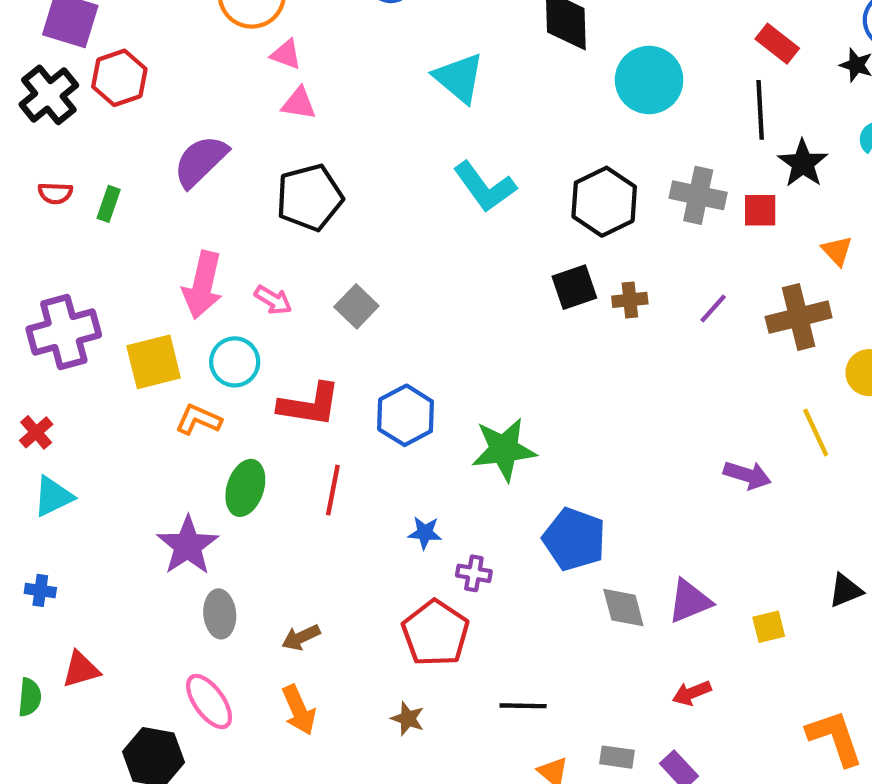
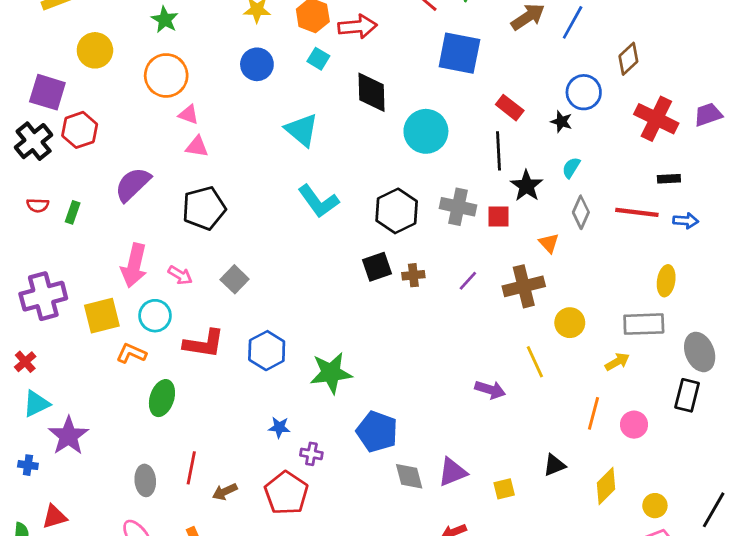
red line: (333, 490) -> (191, 468), moved
purple star: (188, 546) -> (68, 436), moved
brown arrow: (301, 637) -> (225, 492), moved

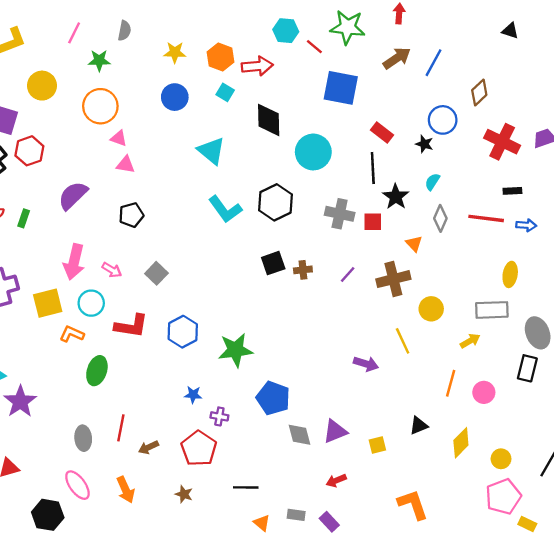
green star: (165, 20) -> (99, 60), turned -30
black pentagon: (204, 208) -> (131, 215), size x0.7
black hexagon: (397, 211) -> (276, 202), moved

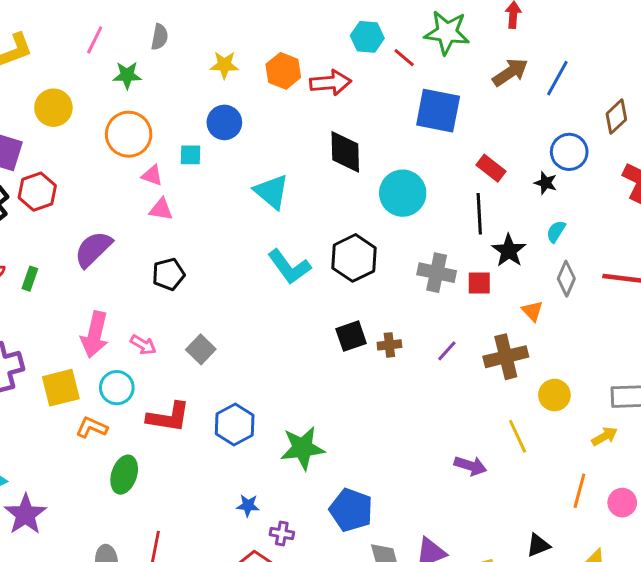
cyan square: (225, 92) -> (190, 155), moved, turned -30

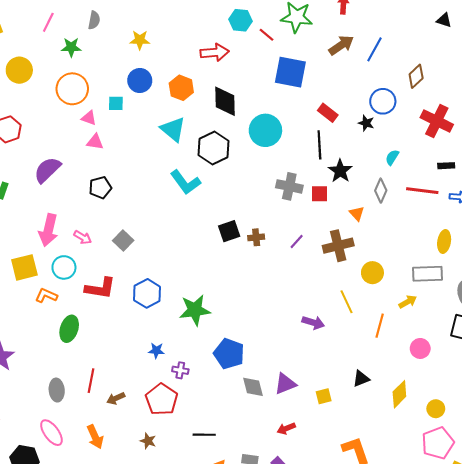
orange hexagon: (283, 71) -> (181, 88), moved
cyan semicircle: (556, 231) -> (392, 157), moved
black hexagon: (354, 258) -> (214, 148), moved
orange line: (579, 491) -> (380, 326), moved

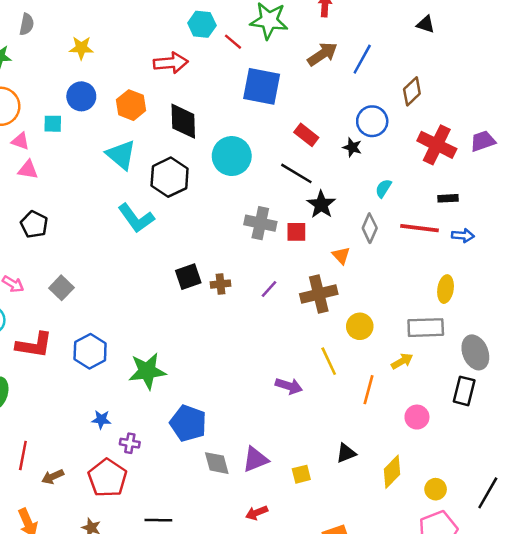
black triangle: (444, 20) -> (426, 24), moved
black line: (319, 145) -> (296, 173), turned -56
black pentagon: (100, 187) -> (34, 224), turned -30

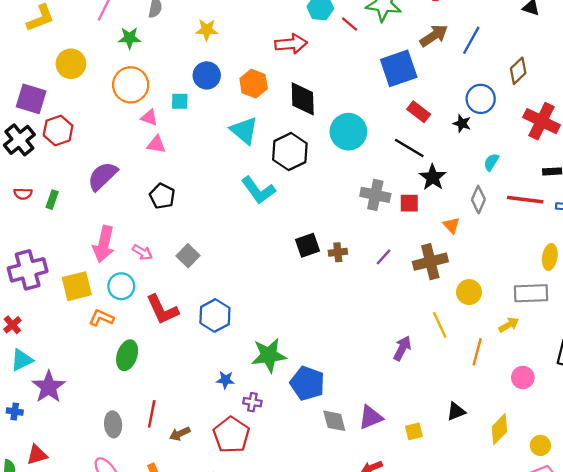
blue square: (262, 86) -> (399, 68), moved, turned -30
red L-shape: (34, 345) -> (162, 310), turned 56
green star: (147, 371) -> (269, 355), moved
purple arrow: (289, 386) -> (402, 348), turned -80

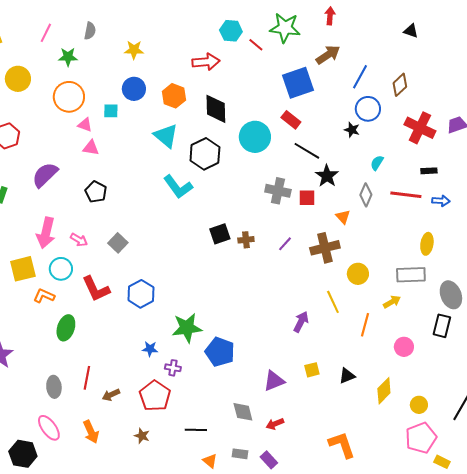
blue line: (471, 40) -> (360, 77), moved
red rectangle: (419, 112) -> (291, 120), moved
gray diamond: (334, 421) -> (243, 412), moved
yellow square: (414, 431) -> (312, 370), moved

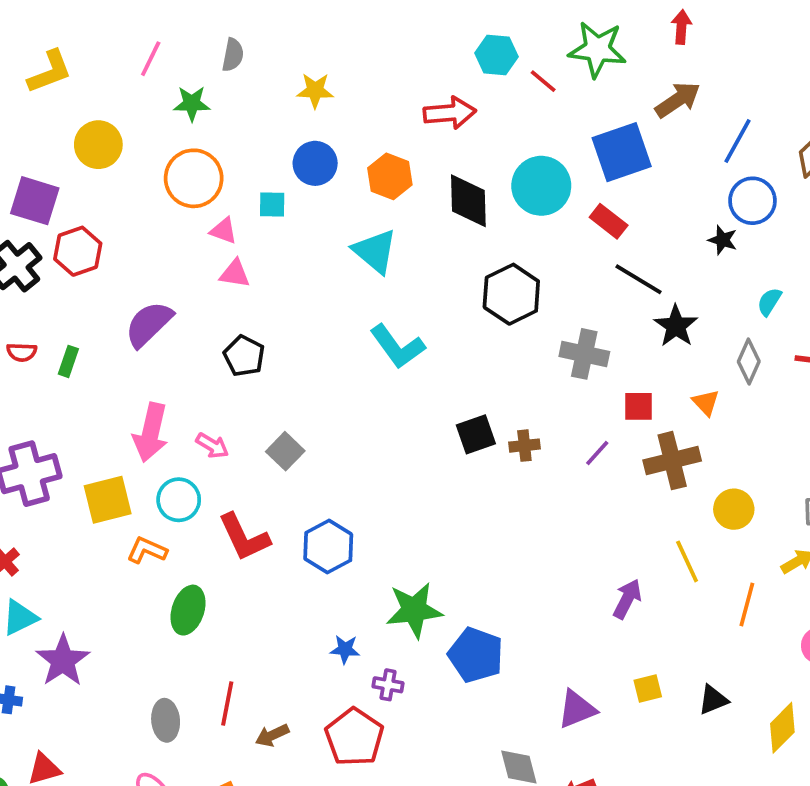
cyan circle: (255, 137) -> (541, 186), moved
black hexagon: (205, 154) -> (511, 294), moved
red square: (307, 198) -> (638, 406), moved

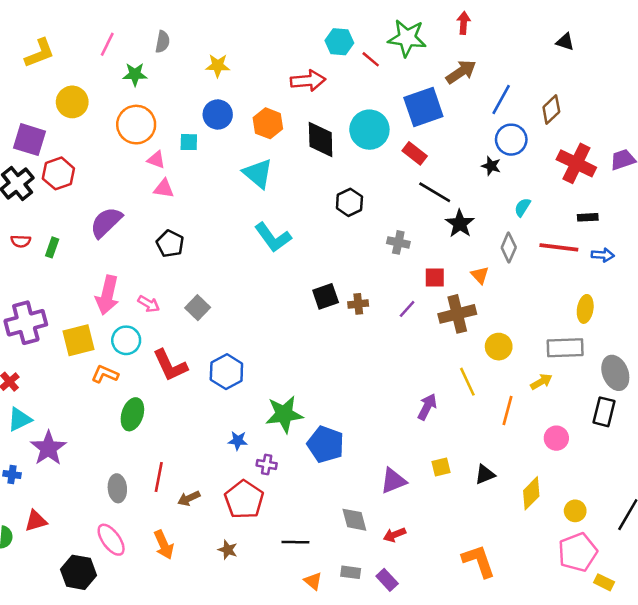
black hexagon: (511, 294) -> (349, 202), size x0.7
gray cross: (584, 354) -> (398, 242), size x0.7

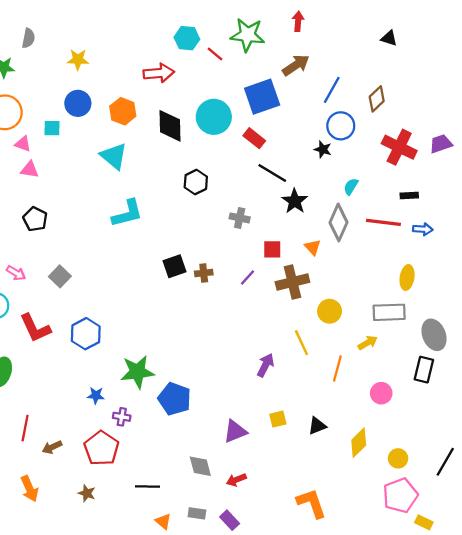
cyan L-shape: (273, 237) -> (127, 213), turned -68
gray diamond: (509, 247) -> (339, 222), size x1.4

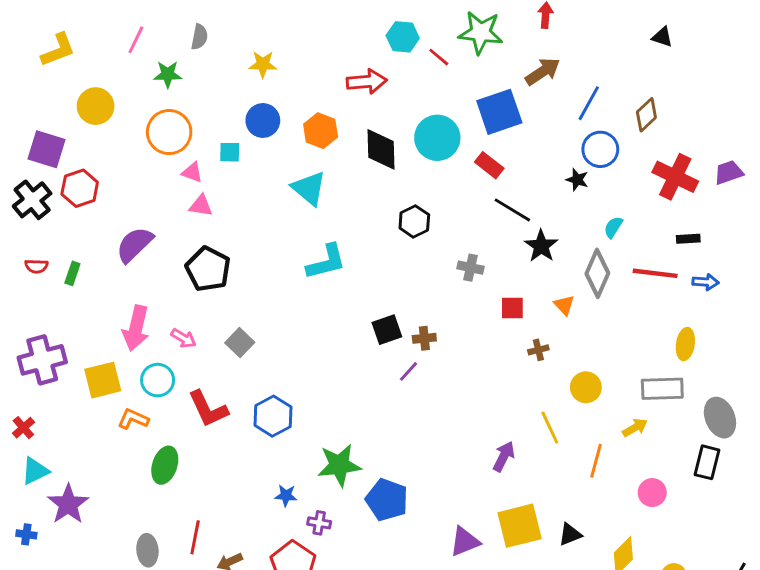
black pentagon: (35, 219) -> (208, 269), size x1.4
purple line: (248, 277) -> (408, 371), moved
brown cross: (292, 282) -> (538, 350), size x0.5
yellow square: (278, 419) -> (520, 526), size x2.0

